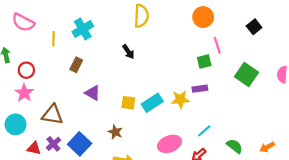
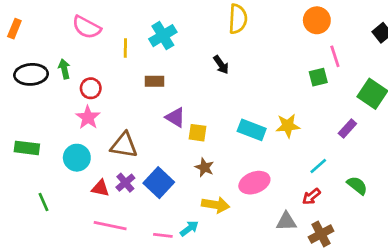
brown rectangle: (76, 65) -> (155, 81), turned 64
purple rectangle: (200, 89) -> (347, 129), moved, turned -40
yellow square: (128, 103) -> (198, 133), moved
cyan rectangle: (152, 103) -> (252, 130), turned 54
pink ellipse: (170, 144) -> (254, 183), moved

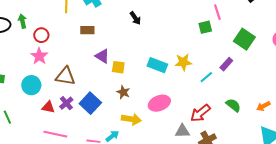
cyan line: (318, 166) -> (206, 77), moved
red arrow: (311, 196) -> (200, 113), size x1.5

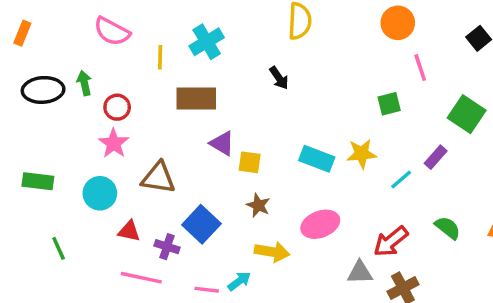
green square: (205, 27) -> (389, 104), moved
brown rectangle: (87, 30) -> (196, 99), size x1.6
purple cross: (66, 103) -> (167, 247), moved, turned -32

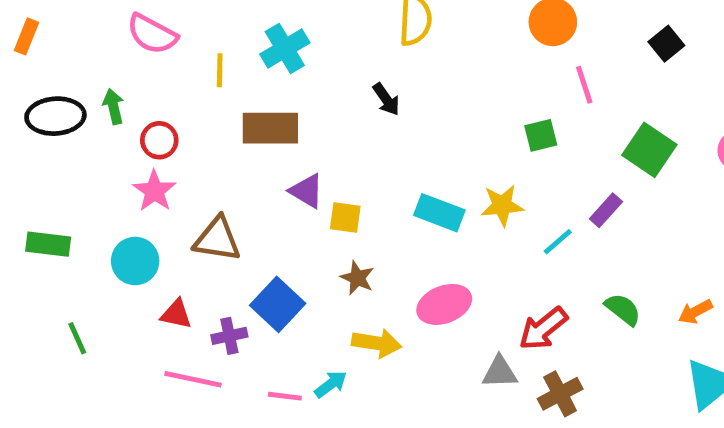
purple cross: (167, 247) -> (229, 336), turned -30

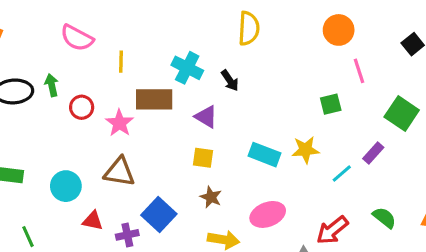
cyan cross: (285, 49) -> (187, 68), moved, turned -32
pink star: (154, 191) -> (119, 123), moved
purple triangle: (307, 191) -> (206, 117), moved

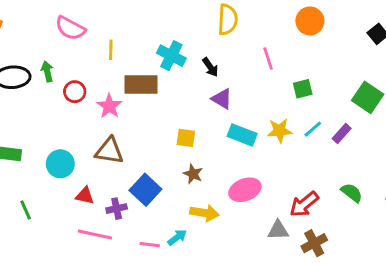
pink line: (359, 71) -> (268, 58), moved
purple triangle: (206, 117) -> (222, 99), moved
cyan line: (342, 173) -> (313, 129), moved

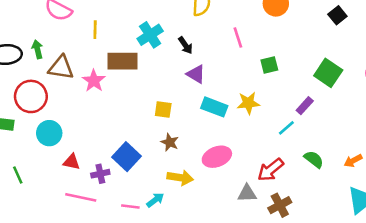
cyan cross: (171, 56) -> (150, 35), turned 30
red circle: (75, 92) -> (31, 96), moved, size x1.6
cyan line: (313, 129) -> (286, 128), moved
brown triangle: (109, 151) -> (61, 68), moved

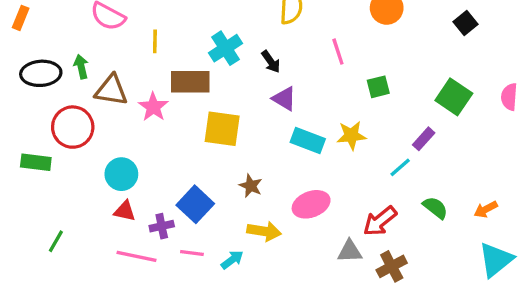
yellow square: (163, 110) -> (222, 129), moved, size x1.6
cyan circle: (49, 133) -> (121, 174), moved
green line: (18, 175) -> (56, 241), moved, turned 54
pink line: (130, 206) -> (192, 253), moved

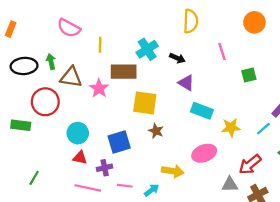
black arrow: (271, 62) -> (177, 58), turned -32
yellow star: (351, 135) -> (231, 128), moved
brown star: (251, 186) -> (156, 131), moved
blue square: (195, 204) -> (119, 142), moved, turned 30

